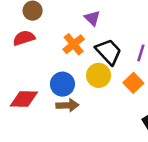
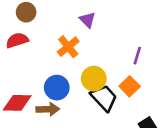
black trapezoid: (109, 52) -> (104, 98), moved
brown arrow: (67, 105) -> (48, 109), moved

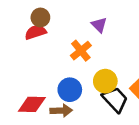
red semicircle: (17, 40) -> (36, 32), moved

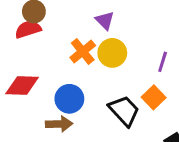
yellow circle: (105, 81) -> (112, 53), moved
red diamond: (32, 104) -> (22, 85), moved

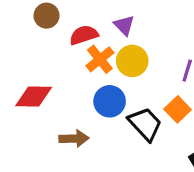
red semicircle: (28, 29) -> (84, 35), moved
blue circle: (69, 99) -> (110, 101), moved

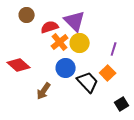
purple triangle: (124, 25) -> (75, 21), size x1.6
red diamond: (34, 96) -> (19, 65), turned 40
brown arrow: (74, 139) -> (44, 91), turned 126

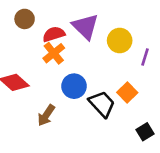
orange cross: (60, 42) -> (54, 53), moved
yellow circle: (80, 43) -> (120, 41), moved
purple line: (114, 49) -> (145, 57), moved

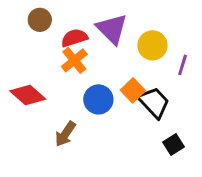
orange square: (127, 92) -> (133, 90), moved
black trapezoid: (102, 104) -> (154, 102), moved
black square: (145, 132) -> (174, 145), moved

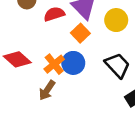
orange cross: (74, 60) -> (54, 64), moved
orange square: (133, 90) -> (80, 33), moved

